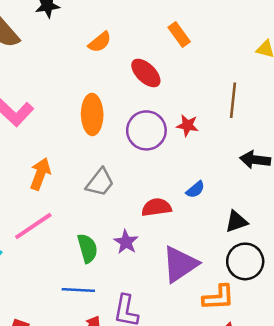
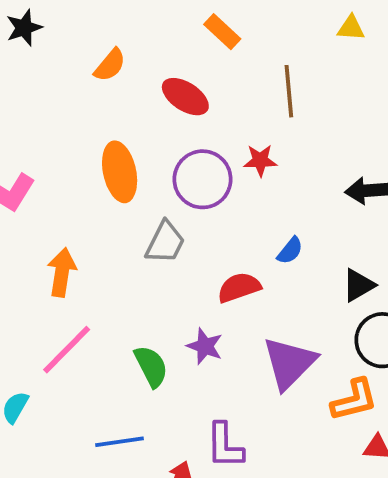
brown line: (233, 100) -> (289, 91), moved
gray trapezoid: (100, 182) -> (165, 242), moved
blue line: (78, 290) -> (120, 442), moved

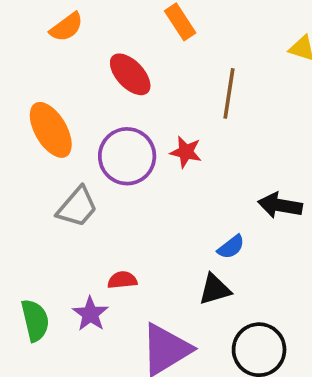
orange ellipse: (120, 172) -> (51, 130), turned -32
blue semicircle: (290, 251) -> (231, 247), moved
black triangle: (358, 285) -> (215, 289), moved
red semicircle: (239, 287) -> (122, 280), moved, size x0.7

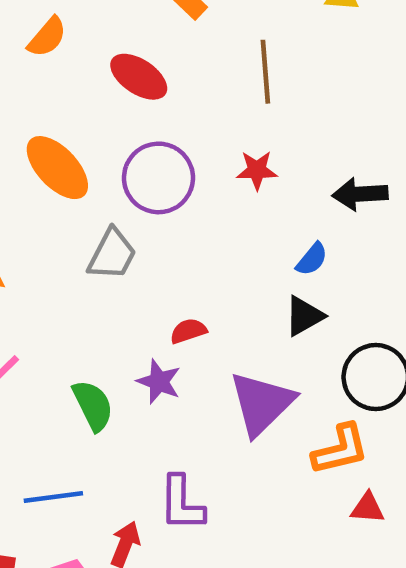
red star: (186, 152) -> (257, 170), moved

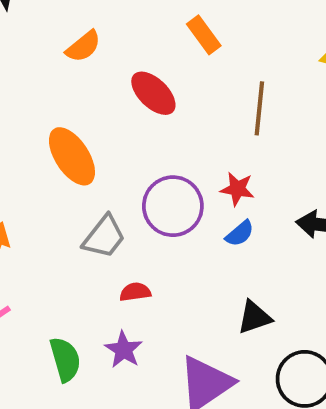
purple circle: (158, 178) -> (173, 206), moved
blue semicircle: (312, 259) -> (240, 234), moved
red semicircle: (188, 331) -> (135, 292), moved

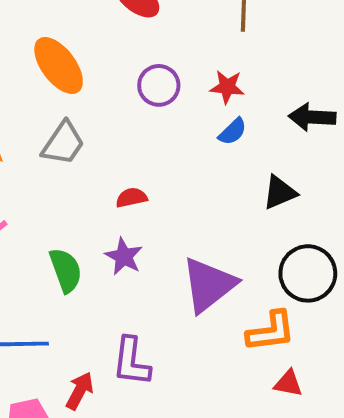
purple circle: (173, 206) -> (159, 85), moved, size x0.7
gray trapezoid: (104, 237) -> (63, 143), moved
black triangle: (254, 317) -> (280, 192), moved

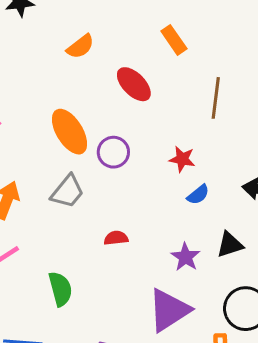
purple circle: (159, 85) -> (113, 152), moved
red star: (227, 87) -> (182, 159), moved
purple star: (124, 256) -> (186, 257), moved

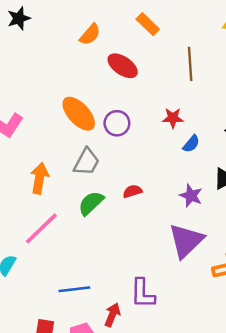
orange semicircle: (80, 47) -> (90, 34), moved
green semicircle: (60, 289) -> (91, 203), moved, turned -108

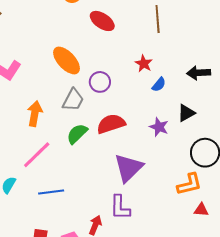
red star: (173, 118) -> (144, 64), turned 30
purple circle: (117, 123) -> (100, 82), moved
red semicircle: (132, 191) -> (111, 124), size x1.8
purple triangle: (186, 241) -> (128, 168), moved
blue line: (74, 289) -> (51, 192), moved

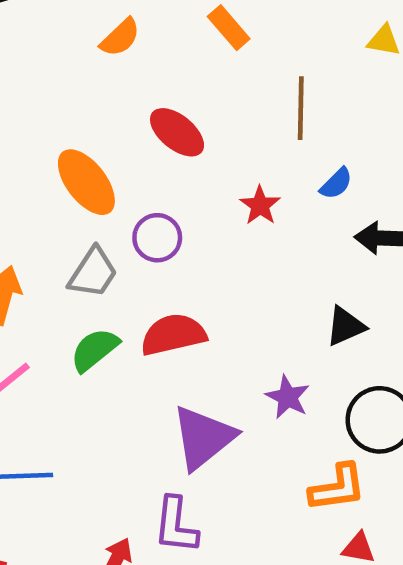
red ellipse: (102, 21) -> (177, 132), moved
blue semicircle: (159, 85) -> (336, 184), moved
purple star: (159, 127) -> (288, 397), moved

